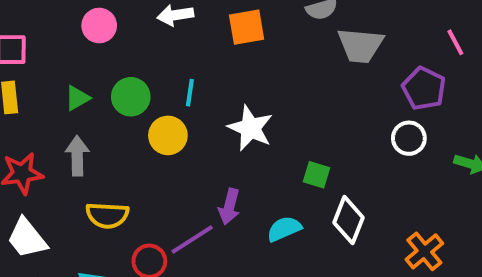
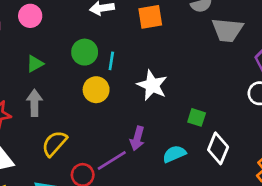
pink circle: (99, 26) -> (30, 16), moved
green circle: (131, 97) -> (85, 52), moved
yellow semicircle: (107, 215) -> (54, 143), turned 128

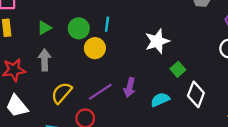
green circle: (85, 52) -> (79, 28), moved
white star: (152, 85) -> (157, 41), moved, turned 30
green square: (197, 117) -> (178, 69), turned 32
purple line: (112, 160) -> (100, 92), moved

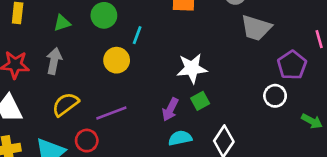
green circle: (79, 28) -> (104, 15), moved
green square: (178, 69) -> (200, 101), moved
purple arrow: (129, 87) -> (170, 109), moved

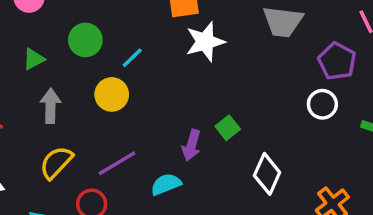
cyan line: (137, 35) -> (132, 58), turned 36
gray arrow: (54, 61) -> (50, 106), moved
white star: (192, 68) -> (205, 42), moved
cyan semicircle: (180, 138) -> (166, 184), moved

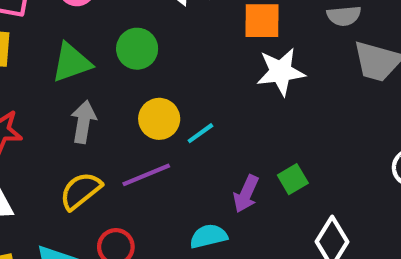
cyan line: (132, 58) -> (200, 133), moved
green triangle: (34, 59) -> (71, 63), size x1.5
purple line: (117, 163) -> (146, 175), moved

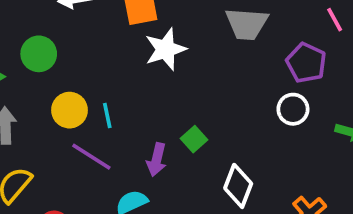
cyan line: (200, 133) -> (107, 115), turned -55
purple line: (146, 175) -> (91, 157), moved, turned 66

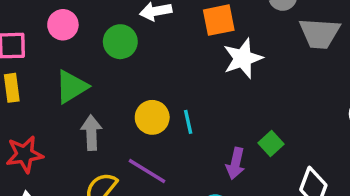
green circle: (39, 54) -> (120, 42), moved
purple line: (91, 157) -> (147, 171), moved

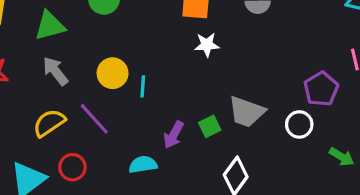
gray trapezoid: (320, 33) -> (247, 112), moved
white star: (243, 58) -> (207, 45), size x0.7
gray arrow: (91, 133) -> (55, 71), turned -52

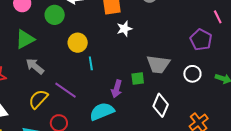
yellow circle: (113, 73) -> (78, 43), moved
white circle: (299, 124) -> (192, 74), moved
green square: (210, 126) -> (138, 79), turned 32
cyan semicircle: (143, 165) -> (102, 111), size x1.4

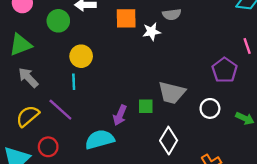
white star: (124, 29) -> (152, 32), moved
cyan line: (91, 63) -> (74, 82), moved

